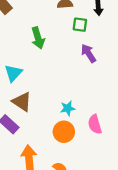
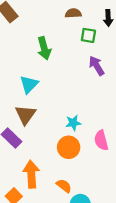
cyan triangle: (13, 73) -> (29, 84), moved
brown triangle: (22, 102) -> (25, 115), turned 30

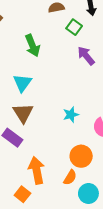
green square: (88, 35) -> (74, 27), turned 35
orange circle: (69, 147) -> (81, 156), moved
orange semicircle: (64, 186) -> (70, 177), turned 91

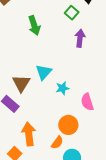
purple arrow: (86, 56) -> (80, 38), turned 42
cyan triangle: (22, 83) -> (44, 72), moved

